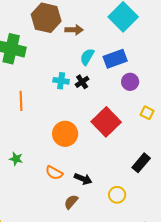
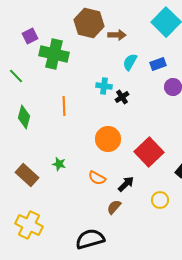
blue rectangle: (115, 59) -> (158, 64), size x0.7
black cross: (82, 82) -> (122, 97), moved
red square: (106, 122) -> (149, 152), moved
black arrow: (83, 179) -> (126, 184), turned -66

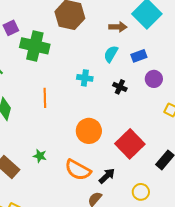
brown arrow: (117, 35) -> (118, 27), moved
black cross: (122, 97) -> (120, 87), moved, turned -32
orange semicircle: (97, 178) -> (78, 170), size x1.5

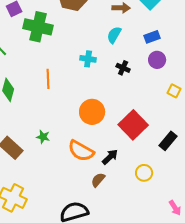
blue rectangle: (139, 56) -> (152, 37), moved

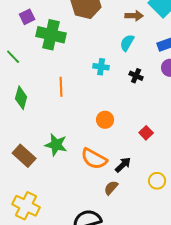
orange circle: (92, 112) -> (105, 120), size x0.7
red square: (133, 125) -> (146, 133), size x0.5
green star: (43, 137) -> (56, 145), size x1.6

